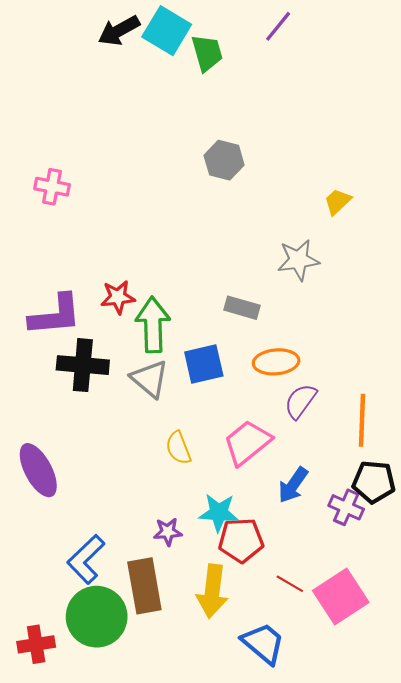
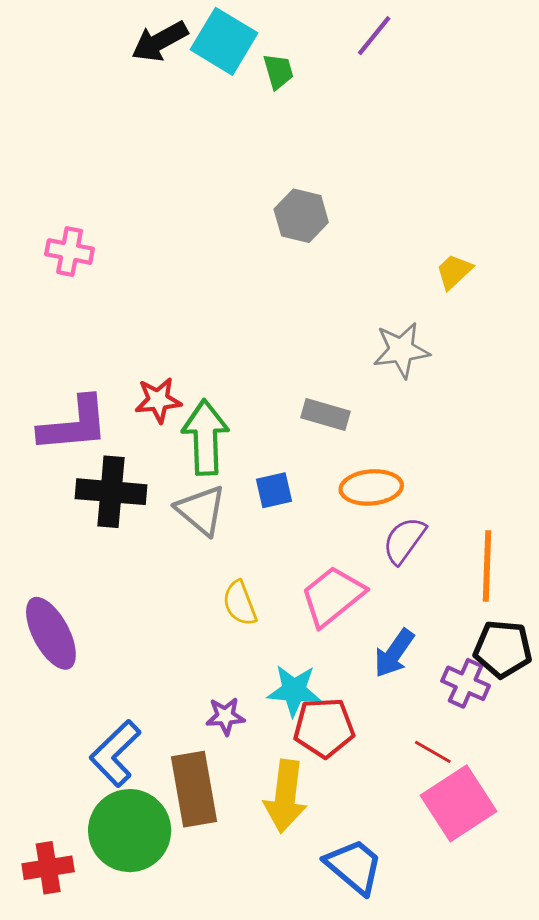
green trapezoid: (207, 53) -> (278, 71), size x0.7
blue square: (204, 364) -> (274, 490), size x0.7
red line: (290, 584) -> (433, 752), moved

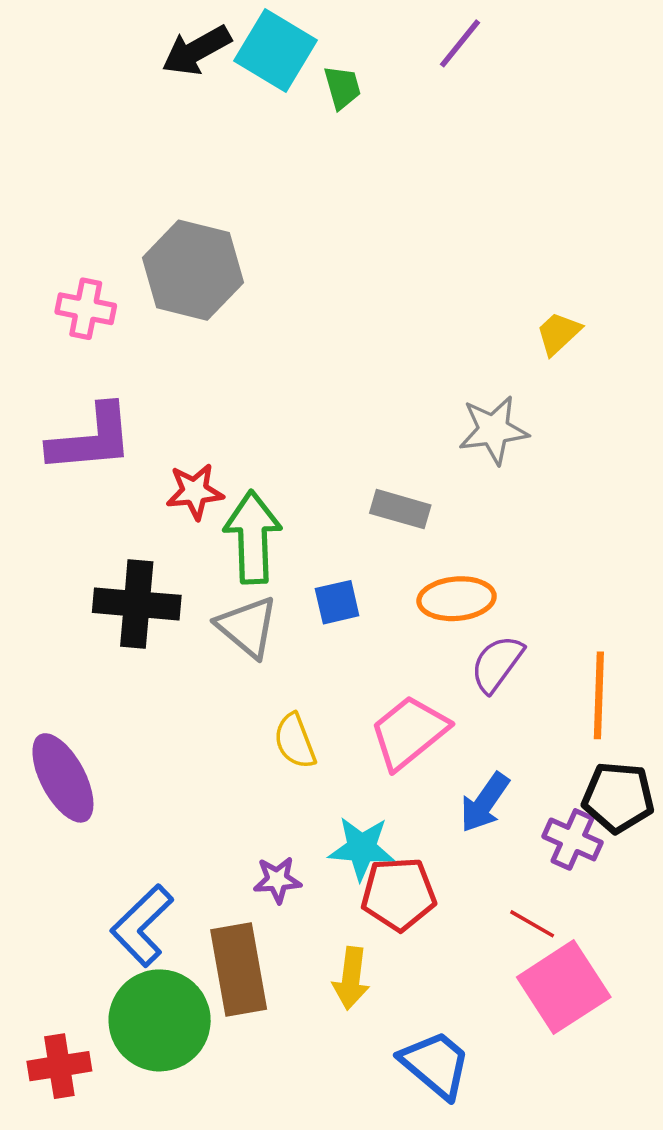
gray hexagon: (301, 216) -> (193, 270), moved, size x1.5
purple L-shape: (74, 425) -> (91, 439), moved
yellow arrow: (285, 796) -> (351, 978), size x0.7

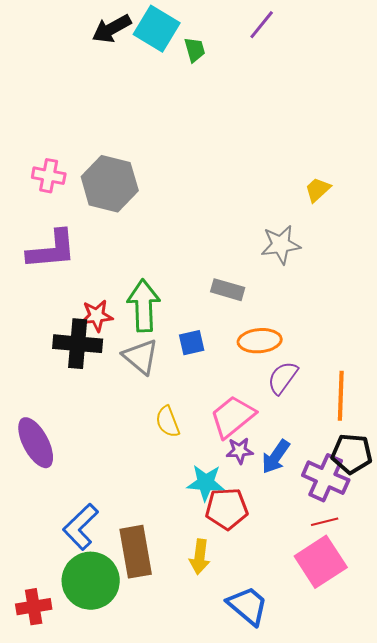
gray hexagon: (193, 270) -> (110, 184), moved
red star: (195, 492) -> (97, 316), moved
purple cross: (572, 839) -> (326, 478), size x1.4
purple star: (277, 880) -> (240, 451), moved
red line: (532, 924) -> (325, 522), moved, turned -44

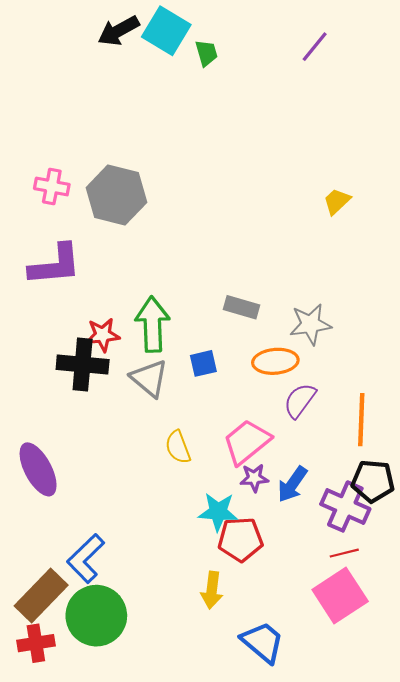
purple line: (262, 25) -> (315, 47), moved
gray star: (281, 245) -> (310, 324), moved
brown rectangle: (136, 552) -> (41, 595), moved, turned 54

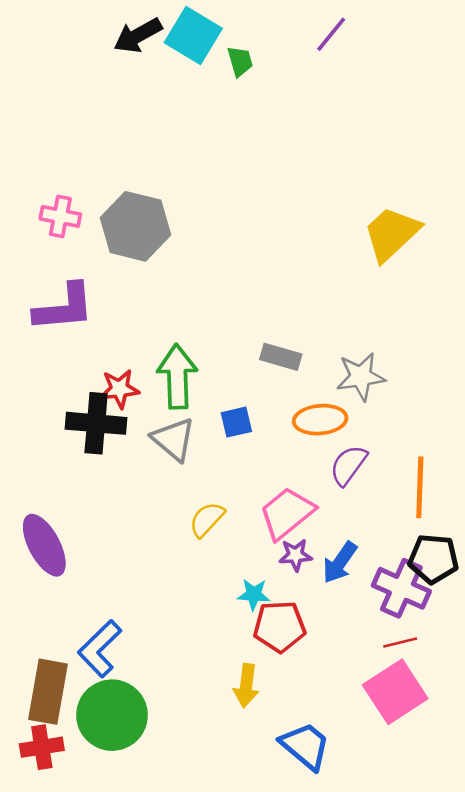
purple line: (315, 47) -> (331, 34), moved
yellow trapezoid: (337, 201) -> (392, 234), size x1.8
yellow semicircle: (178, 447) -> (207, 519), turned 64
cyan star: (218, 512) -> (254, 594), size x0.7
brown rectangle: (41, 595) -> (48, 692), turned -34

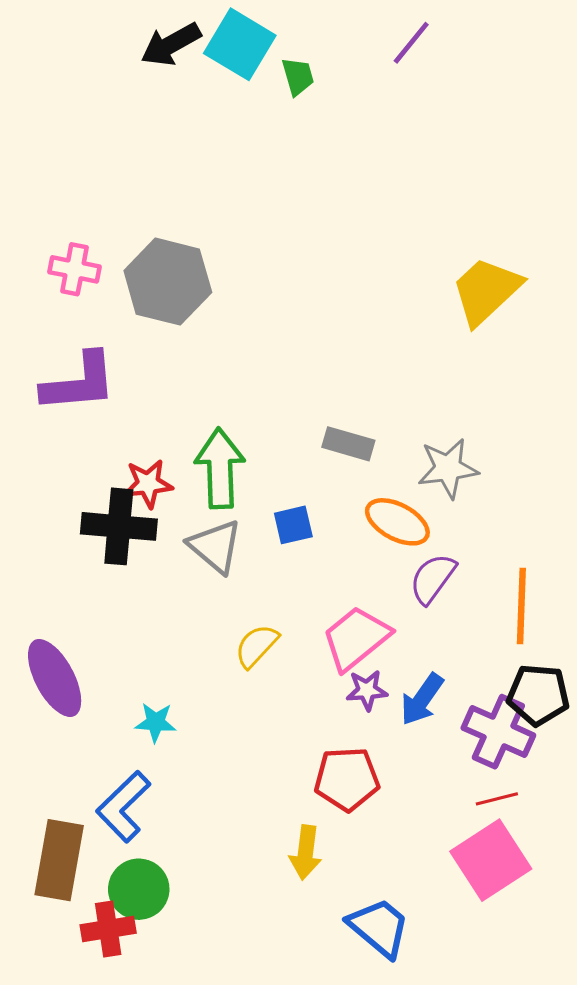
orange ellipse: (320, 420) -> (397, 522), turned 33
cyan star: (254, 594) -> (156, 722), moved
green circle: (112, 715) -> (139, 889), size x0.7
red cross: (42, 747) -> (108, 929), moved

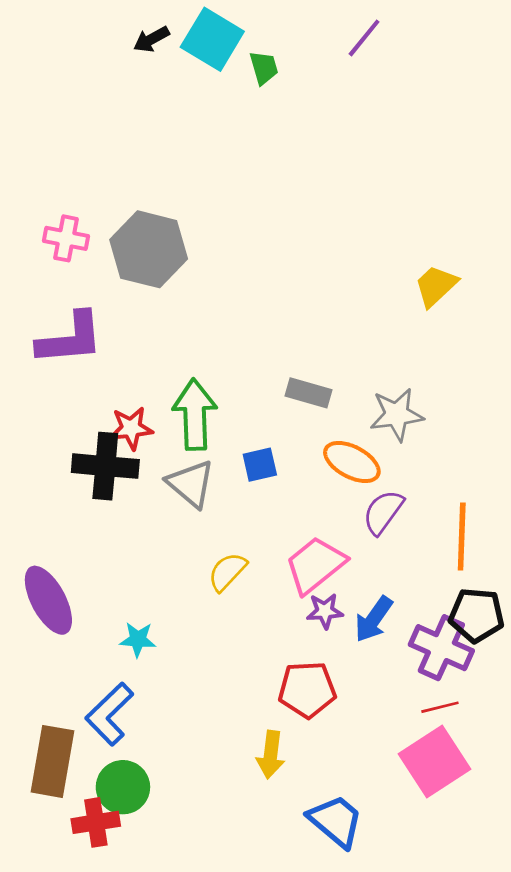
black arrow: (171, 44) -> (151, 39), size x0.7
yellow trapezoid: (486, 291) -> (436, 286), moved, size x0.7

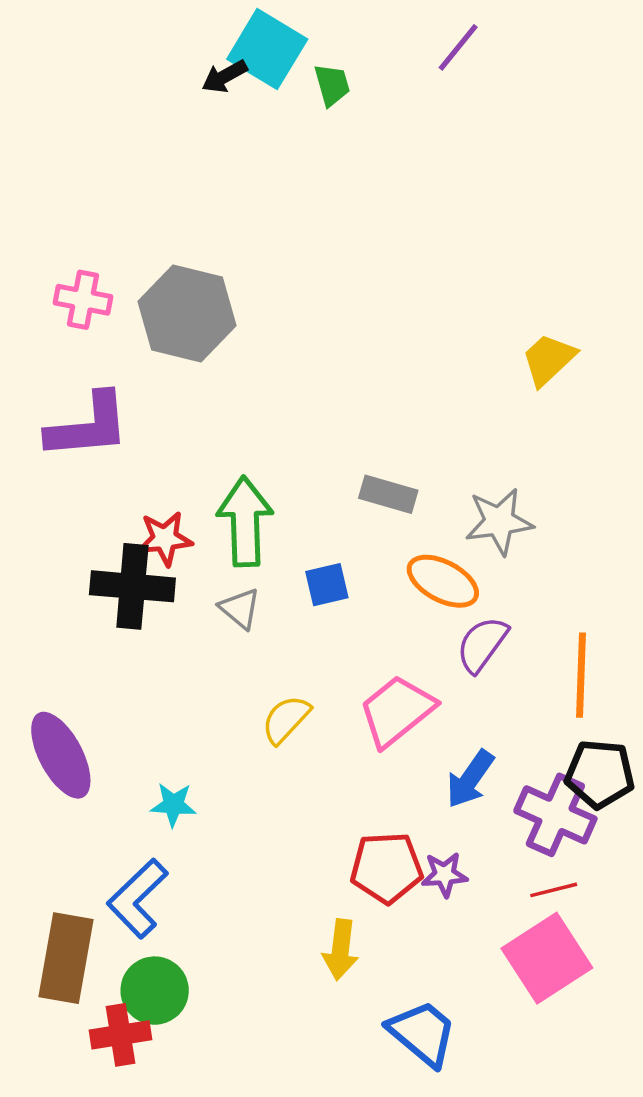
black arrow: (151, 39) -> (225, 76), moved
gray triangle: (191, 484) -> (240, 608), size x0.7
purple star: (325, 611) -> (445, 875), moved

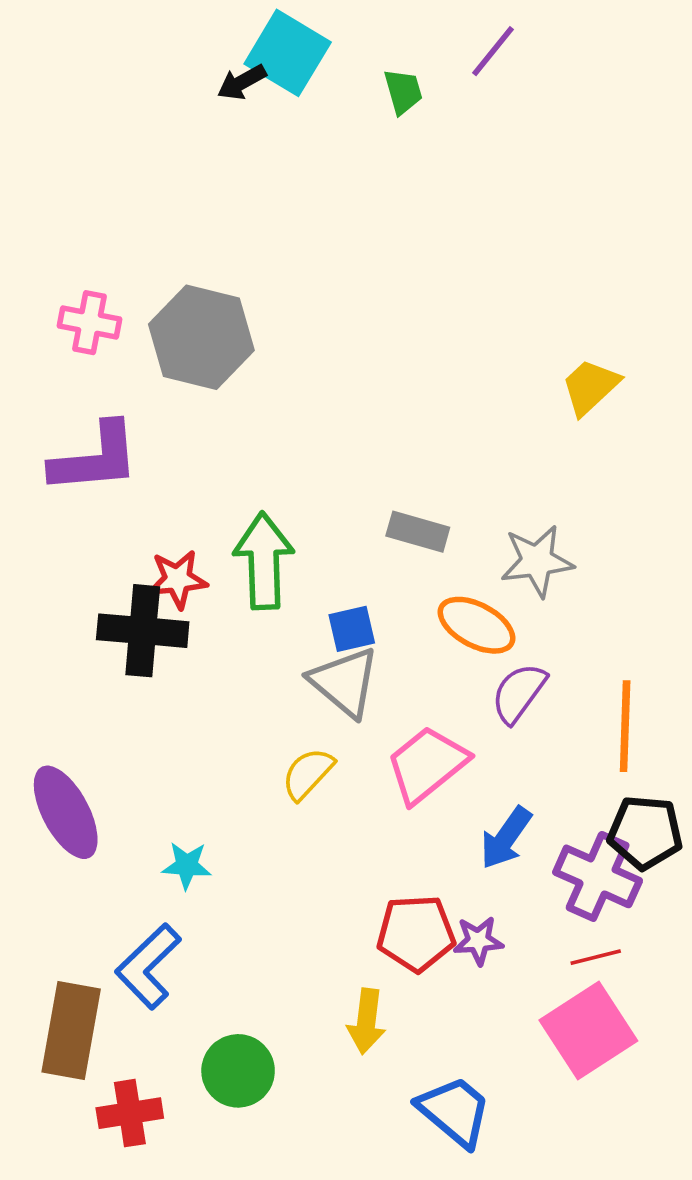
green trapezoid: (332, 85) -> (403, 91), moved
gray triangle: (240, 608) -> (344, 682), moved, size x1.6
green circle: (155, 991) -> (238, 1071), moved

